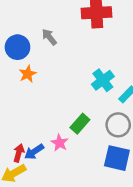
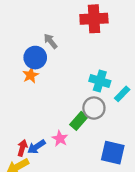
blue circle: (17, 47) -> (35, 58), moved
cyan cross: (103, 80) -> (100, 81), turned -36
gray circle: (118, 125) -> (94, 108), moved

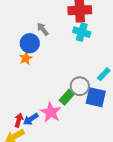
cyan cross: (100, 81) -> (82, 32), moved
pink star: (60, 139) -> (51, 112), size x1.5
blue square: (113, 153) -> (96, 97), moved

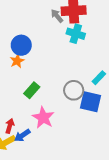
gray arrow: (43, 29) -> (57, 16), moved
green rectangle: (67, 97) -> (32, 90), moved
blue arrow: (31, 119) -> (22, 135), moved

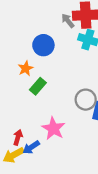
blue circle: (21, 45) -> (43, 45), moved
green rectangle: (32, 90) -> (38, 86), moved

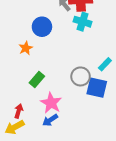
green rectangle: (38, 86) -> (37, 80), moved
blue arrow: (31, 147) -> (50, 120), moved

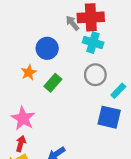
gray circle: (81, 76) -> (95, 75), moved
green rectangle: (37, 80) -> (53, 83), moved
pink star: (51, 103) -> (23, 118), moved

